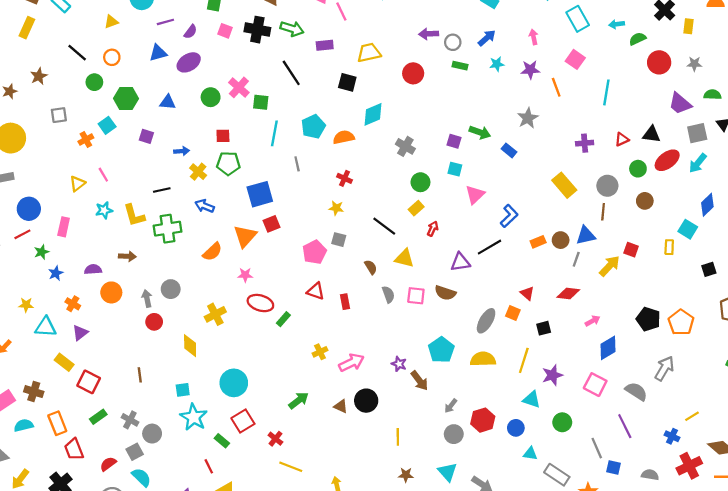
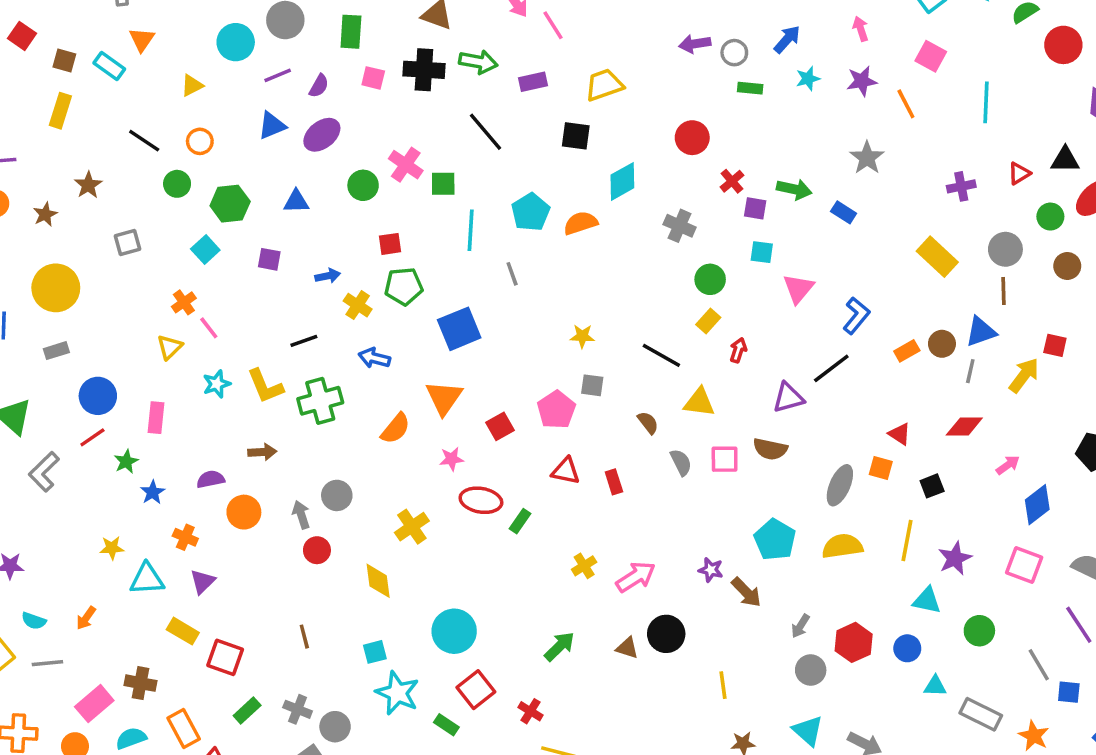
red circle: (413, 73) -> (692, 138), moved
orange cross: (86, 140) -> (184, 302), moved
red cross: (345, 178) -> (732, 181), moved, turned 32
red square: (271, 224) -> (500, 426), moved

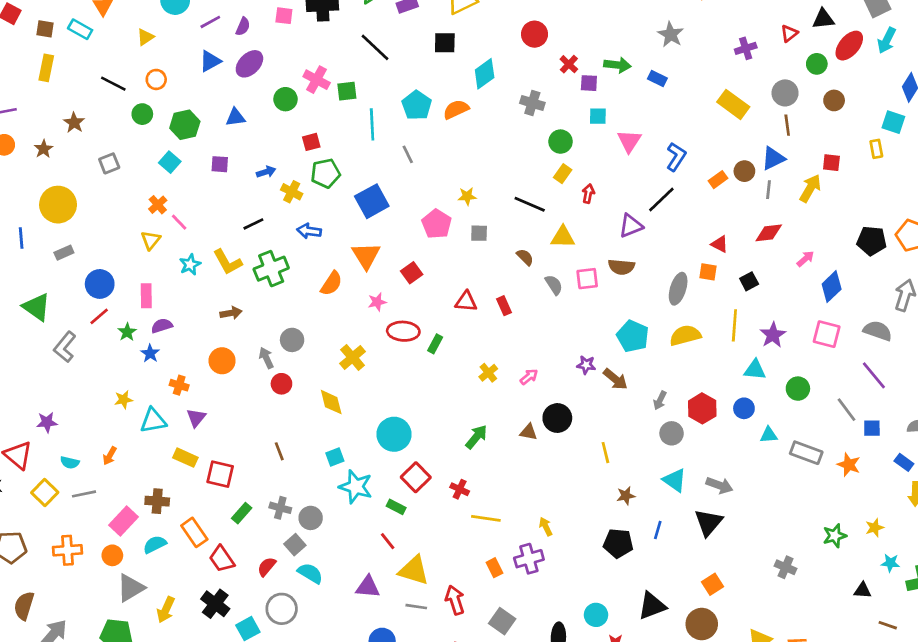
pink pentagon: (556, 410) -> (437, 224), moved
purple semicircle: (211, 479) -> (162, 326), moved
pink arrow: (636, 577) -> (529, 377), size x0.6

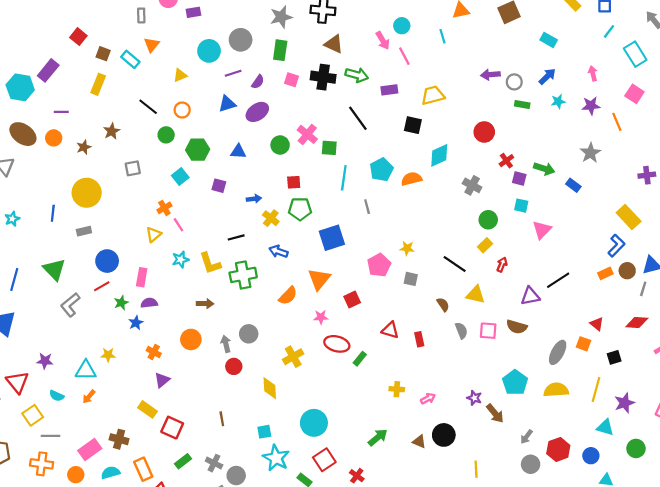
blue L-shape: (676, 157) -> (616, 246), moved
yellow cross: (488, 373) -> (397, 389), turned 32
cyan triangle: (153, 421) -> (86, 370), moved
gray line: (84, 494) -> (50, 436), moved

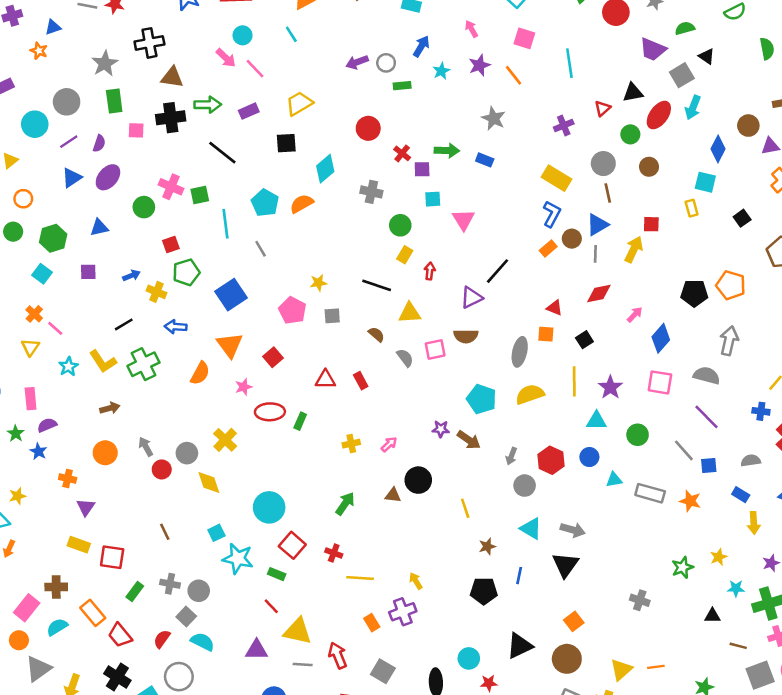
gray circle: (249, 334) -> (187, 453), moved

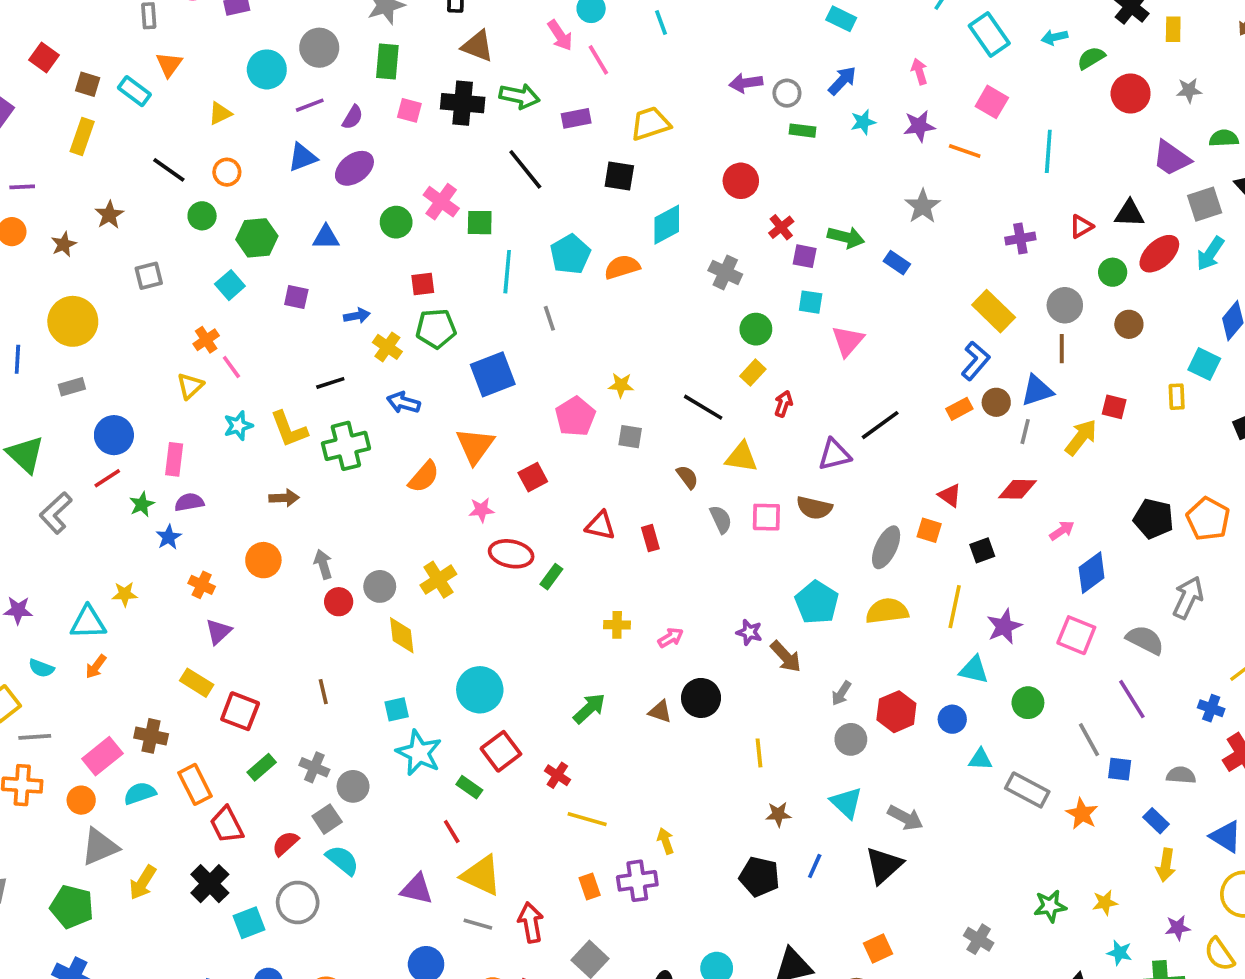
orange line: (514, 75) -> (965, 151), turned -45

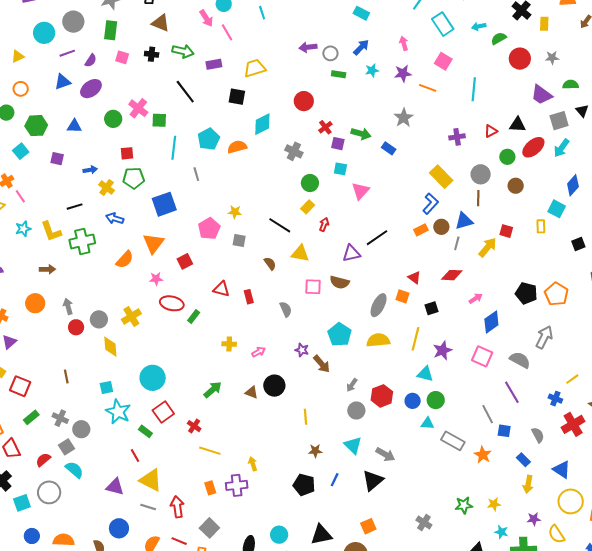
black cross: (463, 103) -> (152, 54), size x0.6
gray semicircle: (721, 519) -> (286, 309), moved
green circle: (1028, 703) -> (436, 400), moved
gray semicircle: (1181, 775) -> (538, 435), turned 56

